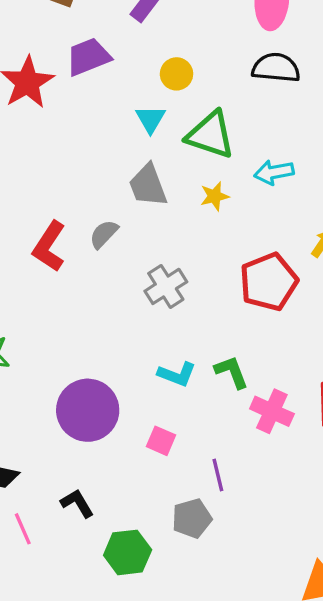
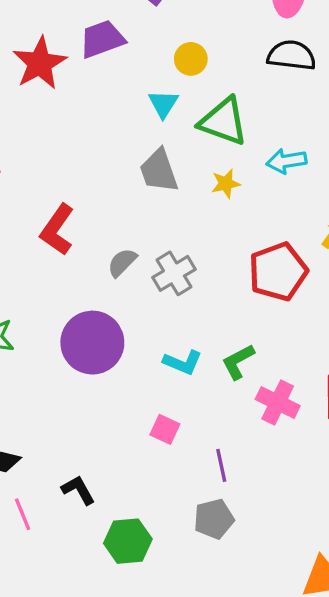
gray semicircle: (104, 234) -> (122, 263), moved
green L-shape: (232, 372) -> (238, 362), turned -99
purple circle: (88, 410) -> (92, 343), moved
gray pentagon: (192, 518) -> (214, 519), moved

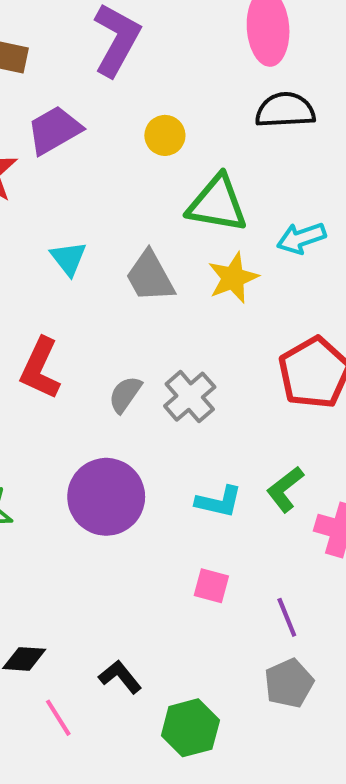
cyan triangle: (163, 104) -> (68, 258), moved
yellow star: (226, 184) -> (233, 278), size x1.4

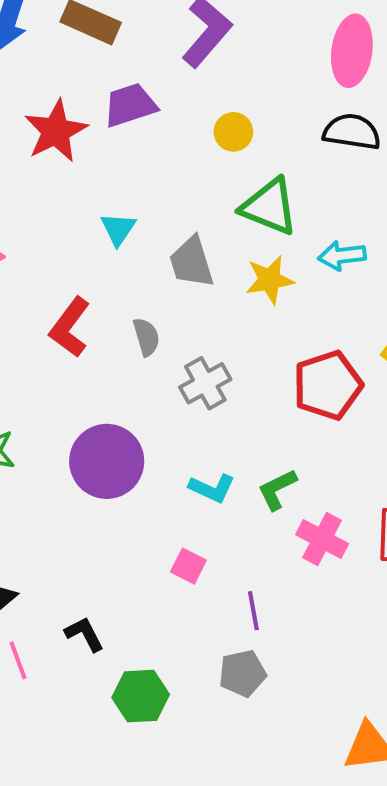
gray semicircle: (125, 394) -> (146, 337), moved, turned 117

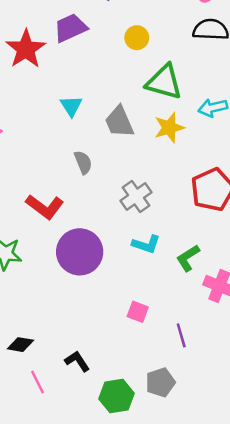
red L-shape: (70, 327) -> (45, 207), moved, turned -84
gray semicircle: (146, 337) -> (83, 162), moved
cyan L-shape: (212, 488) -> (146, 244), moved
gray pentagon: (242, 673) -> (160, 382), moved

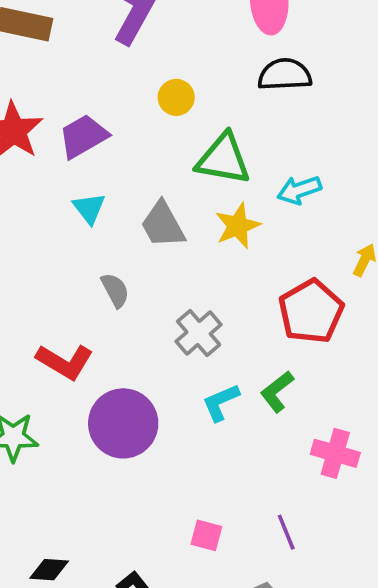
purple trapezoid: (70, 28) -> (83, 136), moved
cyan L-shape: (146, 244) -> (221, 402), turned 144
green L-shape: (188, 258) -> (277, 392), moved
pink square: (138, 312) -> (206, 535), moved

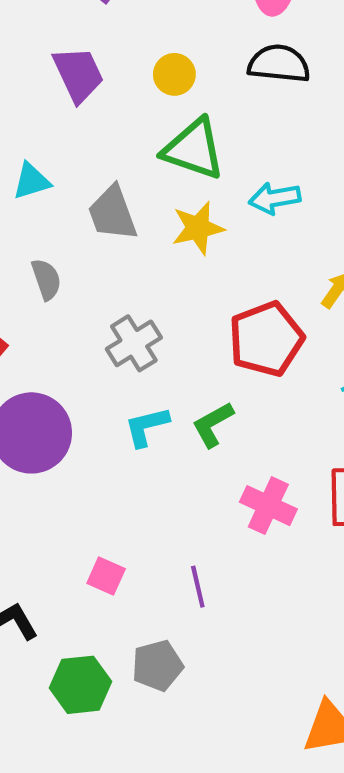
yellow circle: (176, 97) -> (174, 74), moved
purple trapezoid: (83, 136) -> (78, 74), moved, turned 86
cyan triangle: (89, 208) -> (31, 181), turned 42

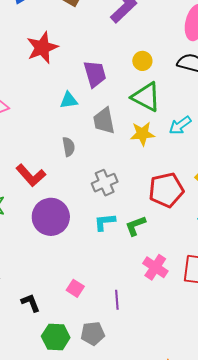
purple trapezoid: (78, 74) -> (95, 74), moved
cyan arrow: (275, 198) -> (180, 125), turned -35

